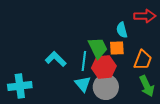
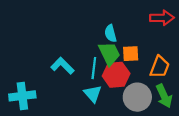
cyan semicircle: (122, 30) -> (111, 33), moved
gray circle: (106, 87) -> (137, 97), moved

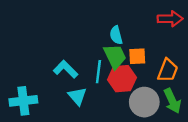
cyan triangle: (93, 94) -> (77, 96), moved

